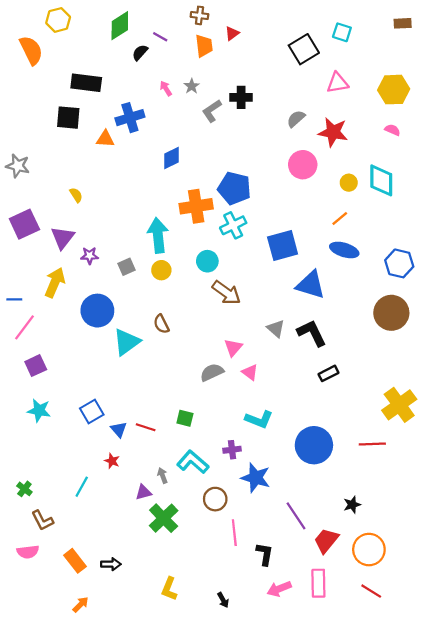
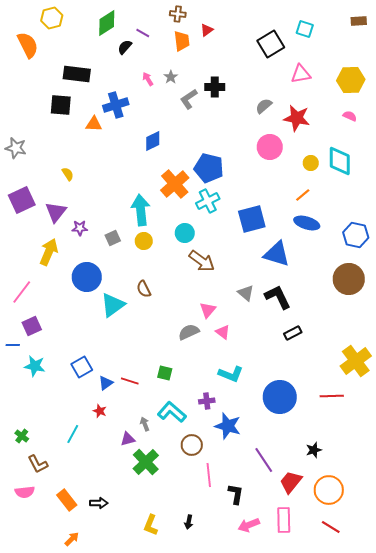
orange cross: (196, 206) -> (175, 184), turned -32
blue line: (14, 299) -> (13, 345), moved
blue triangle: (119, 429) -> (106, 383), turned 35
black arrow: (223, 600) -> (189, 522), moved, turned 40

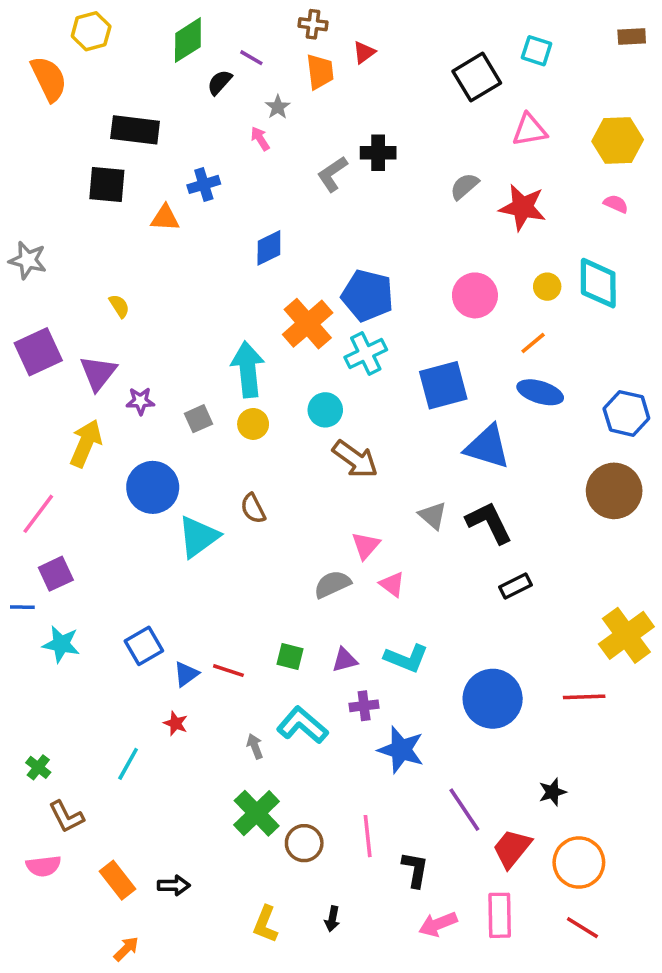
gray star: (171, 77) -> (278, 107), moved
blue cross: (116, 105) -> (204, 184), size x0.7
pink circle: (270, 147) -> (475, 295), moved
purple triangle: (128, 439) -> (345, 660), moved
brown circle: (192, 445) -> (304, 843), moved

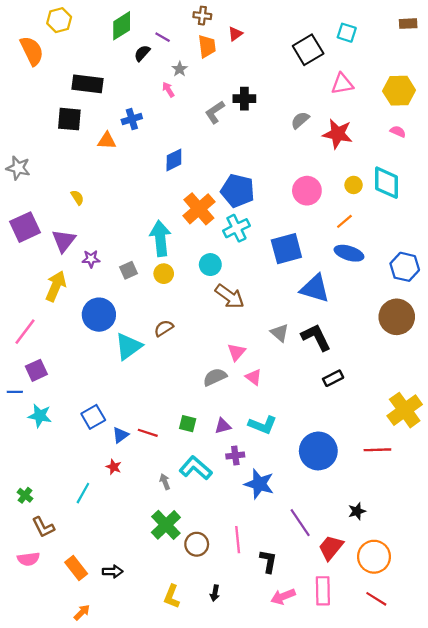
brown semicircle: (253, 509) -> (164, 328), turned 84

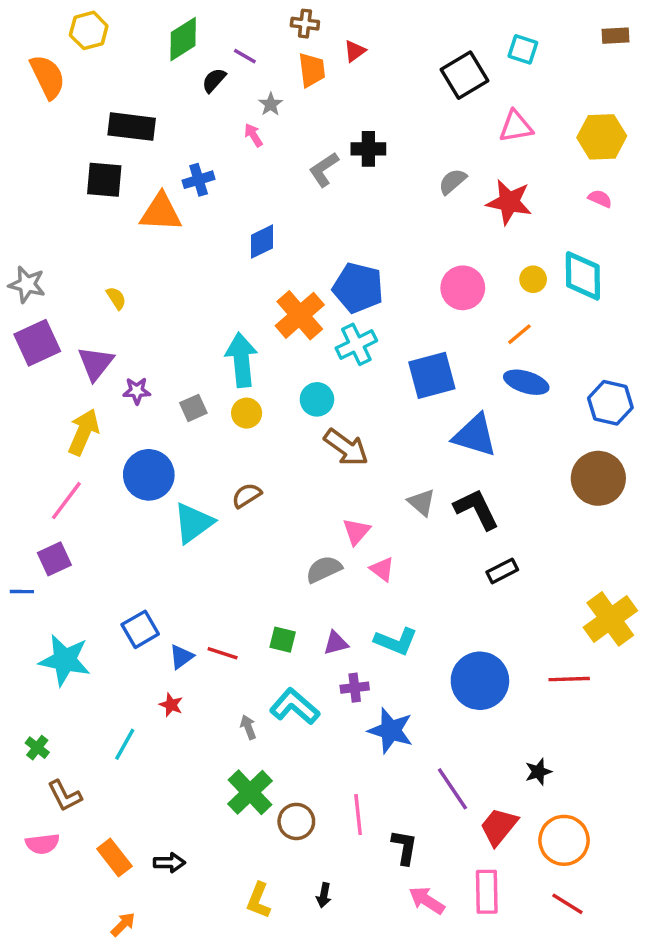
orange triangle: (107, 141) -> (161, 212), size x1.5
gray star: (18, 168) -> (27, 284), moved
pink line: (25, 332) -> (66, 501), moved
cyan star: (40, 416) -> (65, 660), moved, size x1.4
pink arrow: (283, 596) -> (427, 900), turned 55

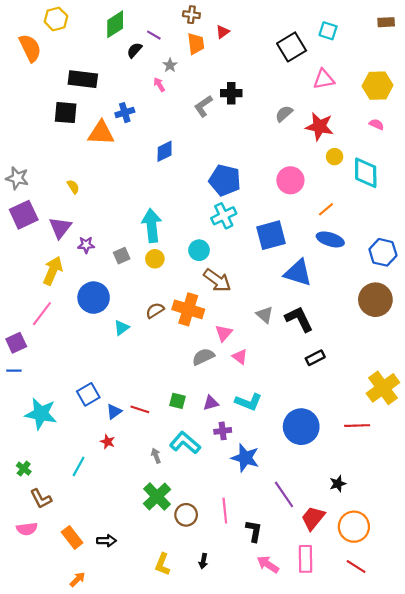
yellow circle: (533, 279) -> (335, 157), moved
orange cross: (300, 315) -> (188, 309), moved, turned -32
cyan triangle: (193, 523) -> (122, 328), size x0.6
purple square: (54, 559) -> (16, 343), moved

